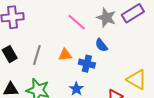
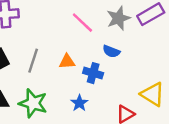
gray star: (106, 18) -> (118, 18), turned 30
blue semicircle: (101, 45) -> (111, 51), turned -32

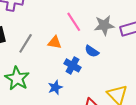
orange triangle: (67, 61) -> (55, 42), moved

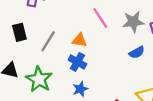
blue semicircle: (92, 51) -> (137, 52), moved, turned -64
blue cross: (72, 65) -> (77, 62), moved

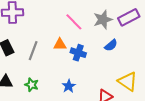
blue cross: (77, 62) -> (78, 53), moved
green star: (39, 79) -> (32, 85), size x0.6

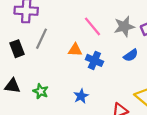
gray line: (33, 51) -> (42, 39), moved

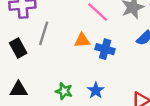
green star: (41, 91) -> (64, 91), moved

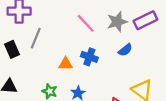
orange triangle: (82, 40) -> (66, 64), moved

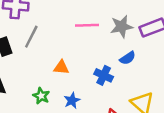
pink line: (86, 23) -> (87, 25), turned -54
blue cross: (89, 57) -> (104, 75), moved

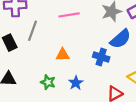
pink line: (87, 25) -> (69, 15), moved
blue semicircle: (128, 58) -> (120, 39), size x1.5

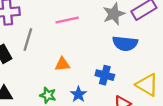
blue semicircle: (120, 39) -> (125, 43), turned 50
blue cross: (101, 57) -> (105, 75), moved

